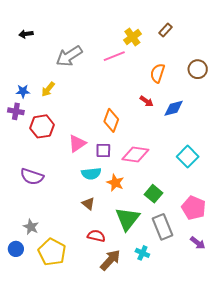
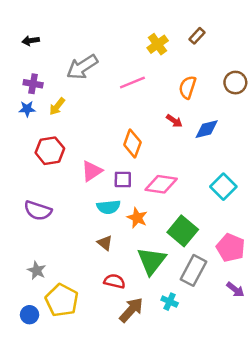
pink line: (114, 56) -> (132, 83), moved
purple cross: (16, 111) -> (33, 84), moved
green square: (154, 194) -> (183, 231), size x1.4
gray rectangle: (163, 227) -> (193, 270), turned 50
blue circle: (16, 249) -> (30, 315), moved

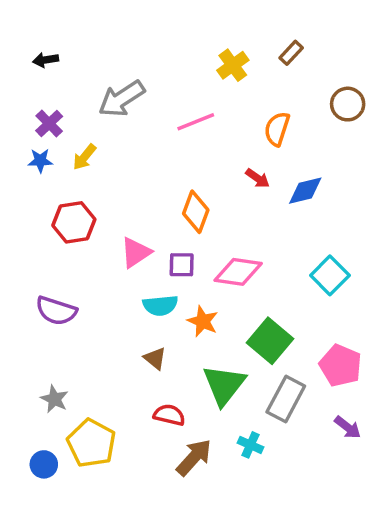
brown circle: (235, 83) -> (348, 104), moved
purple cross: (33, 84) -> (49, 123), turned 36

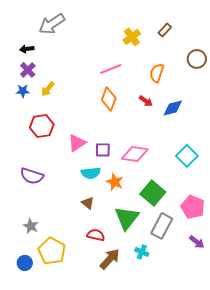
black arrow: (46, 60) -> (27, 49), moved
gray arrow: (122, 99) -> (52, 24), moved
orange diamond: (196, 212) -> (109, 99), moved

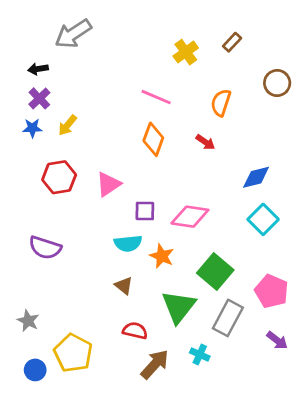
pink line: (111, 69) -> (156, 97), turned 45
blue diamond: (173, 108) -> (256, 177), moved
pink triangle: (77, 143) -> (108, 184), moved
gray star: (31, 226) -> (28, 321), moved

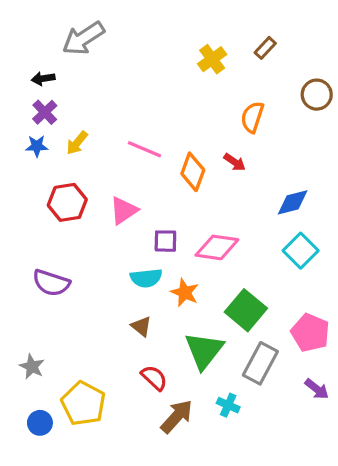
pink line: (156, 97) -> (145, 149), moved
orange diamond: (153, 139) -> (193, 172), moved
red semicircle: (135, 331) -> (154, 378), turned 30

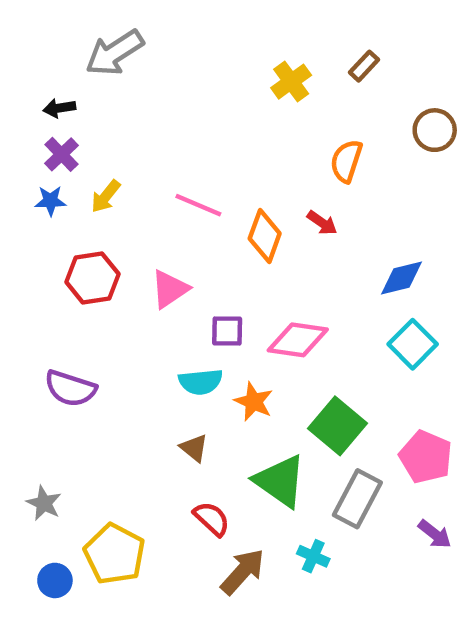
green triangle: (204, 350) -> (280, 481), turned -33

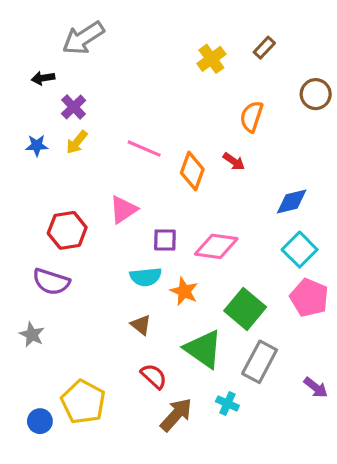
purple cross: (62, 154) -> (74, 107), moved
red hexagon: (92, 278) -> (67, 230), moved
pink pentagon: (426, 457) -> (309, 298), moved
gray star: (44, 503) -> (32, 335), moved

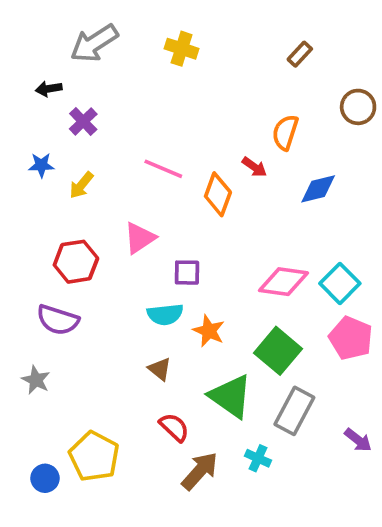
yellow cross: (211, 59) -> (182, 49), moved, turned -36
yellow arrow: (77, 142) -> (81, 185), moved
red arrow: (234, 161) -> (254, 167), moved
blue diamond: (292, 202) -> (318, 189), moved
pink diamond: (216, 246) -> (283, 282), moved

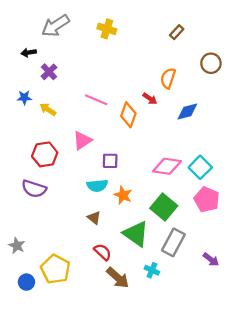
yellow arrow: (81, 185) -> (48, 109), turned 84
gray star: (36, 380) -> (17, 246), moved
brown arrow: (200, 471) -> (118, 278), turned 90

